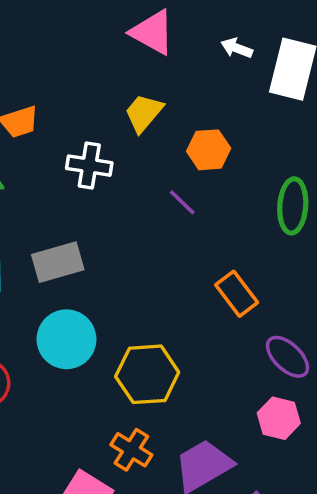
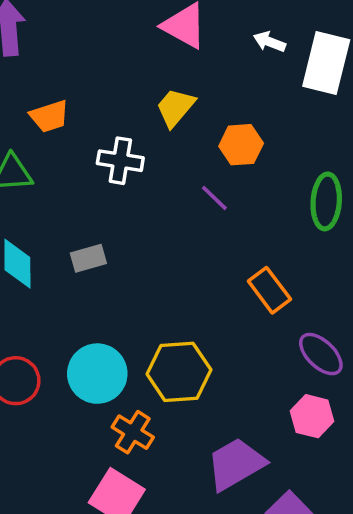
gray rectangle: (58, 262) -> (88, 258), size x0.7
cyan circle: (66, 339) -> (97, 374), moved
orange cross: (131, 450) -> (133, 432), moved

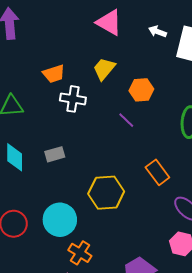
orange trapezoid: (49, 116) -> (54, 74), moved
yellow hexagon: (179, 372) -> (106, 193), moved

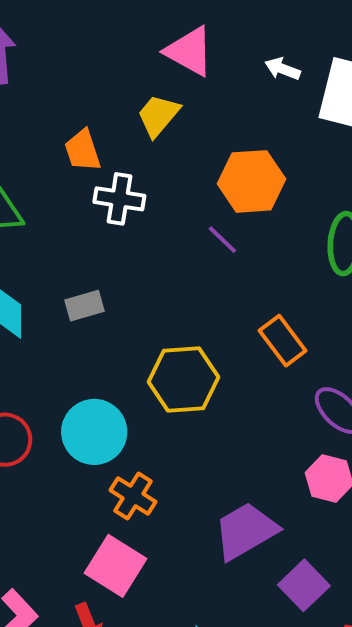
yellow trapezoid: (104, 69) -> (158, 115), moved
orange trapezoid: (54, 74) -> (83, 150), turned 90
orange hexagon: (141, 90) -> (251, 181), size x1.4

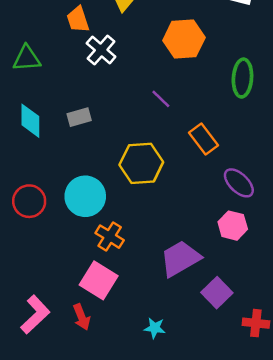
white cross: (119, 199) -> (101, 50), turned 32
purple line: (222, 240) -> (161, 99), moved

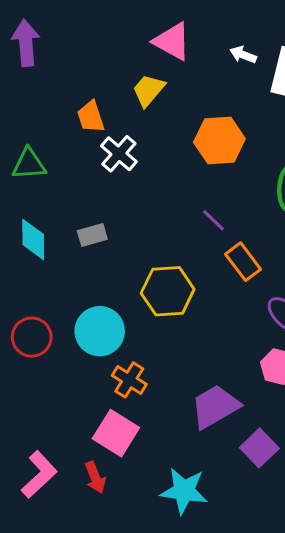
purple line: (161, 99) -> (214, 220), moved
cyan star: (155, 328) -> (184, 491), size x1.8

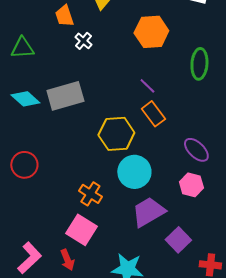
white cross: (119, 154) -> (83, 41), size x0.7
gray rectangle: (92, 235) -> (65, 96), size x1.8
cyan diamond: (33, 239) -> (25, 99), turned -48
orange rectangle: (243, 262) -> (153, 114), moved
cyan circle: (100, 331) -> (134, 172), moved

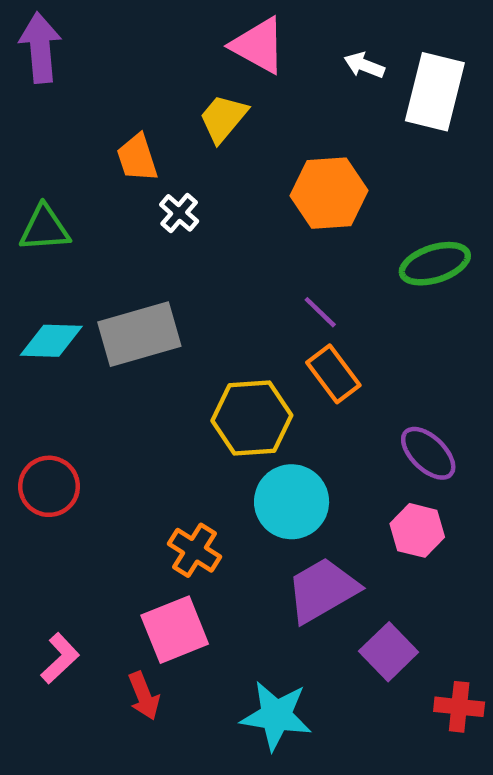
green ellipse: (199, 64) -> (435, 264), turned 68
cyan diamond: (25, 99) -> (51, 341), turned -40
pink square: (81, 230) -> (175, 630), turned 36
pink L-shape: (29, 258) -> (60, 658), moved, size x0.7

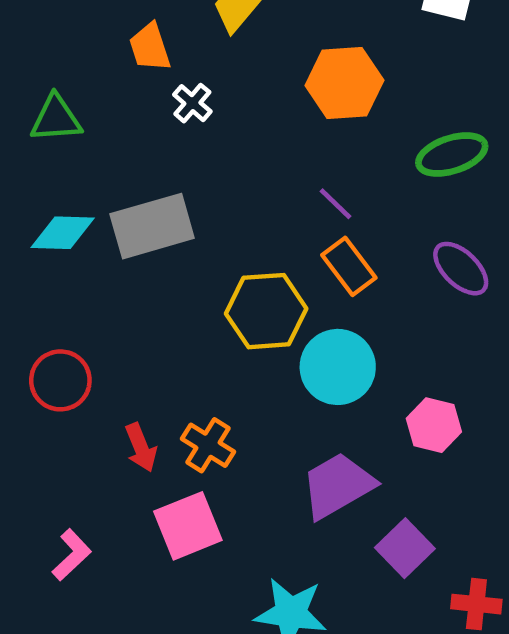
purple ellipse: (428, 453) -> (461, 269), moved
cyan circle: (292, 502) -> (338, 367), moved
red arrow: (144, 696) -> (141, 448), moved

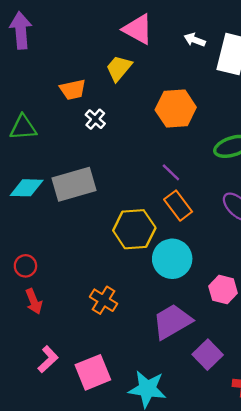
orange trapezoid: (150, 47) -> (73, 90), turned -84
red circle: (60, 380) -> (25, 266), size x0.7
red arrow: (141, 448) -> (34, 301), moved
pink square: (188, 526) -> (93, 372), moved
pink L-shape: (72, 555) -> (48, 359), moved

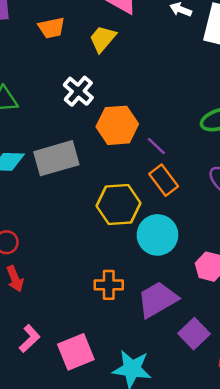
orange trapezoid: (73, 90) -> (52, 28), moved
orange hexagon: (176, 109) -> (117, 125), moved
white cross: (95, 119) -> (78, 91), size x1.4
orange cross: (104, 300) -> (109, 285), moved, turned -32

